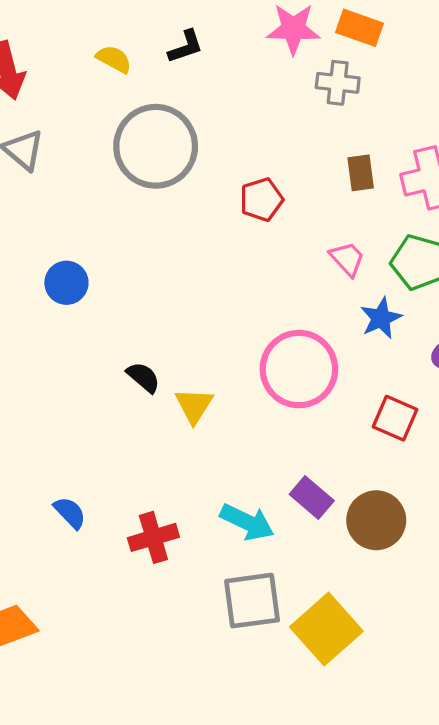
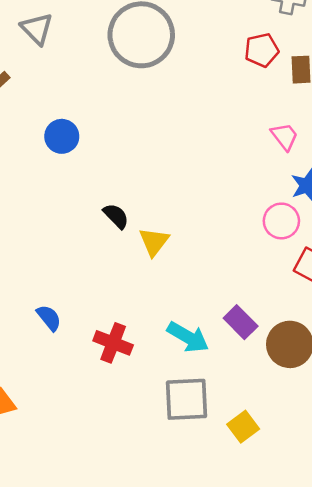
red pentagon: (261, 200) -> (262, 50), moved
pink circle: (299, 369) -> (281, 221), moved, size x0.6
red cross: (153, 537) -> (113, 343), turned 33
yellow square: (326, 629) -> (243, 427), size x0.6

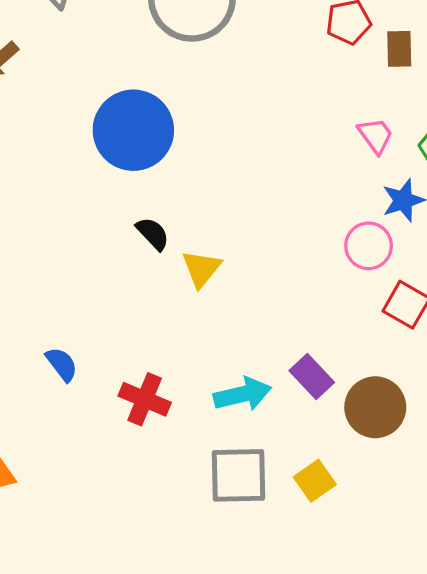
blue circle: (62, 136) -> (133, 130), moved, size x1.8
cyan arrow: (188, 337) -> (242, 394), turned -45
yellow square: (243, 427) -> (315, 481), moved

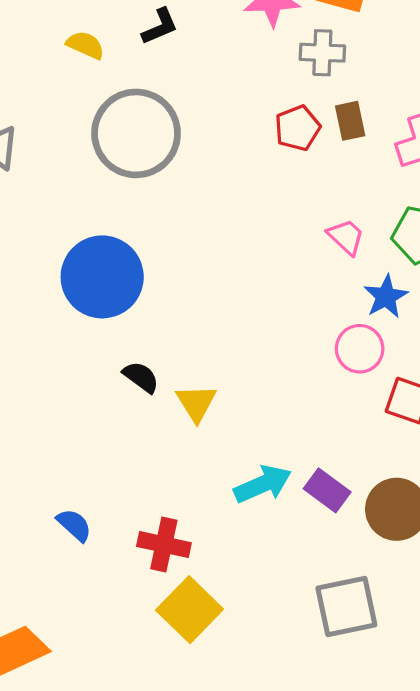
brown rectangle: (399, 49) -> (350, 121), moved
cyan arrow: (242, 394) -> (263, 484), moved
gray square: (239, 475) -> (346, 607), moved
yellow square: (315, 481) -> (190, 610), moved, size x1.5

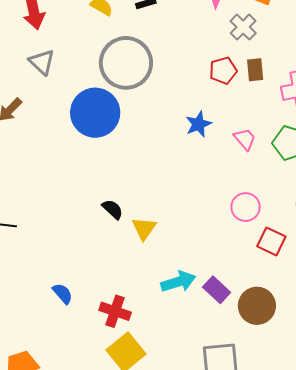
gray cross: (322, 53) -> (243, 27), turned 36
blue circle: (102, 277) -> (95, 113), moved
blue star: (386, 297) -> (198, 124), moved

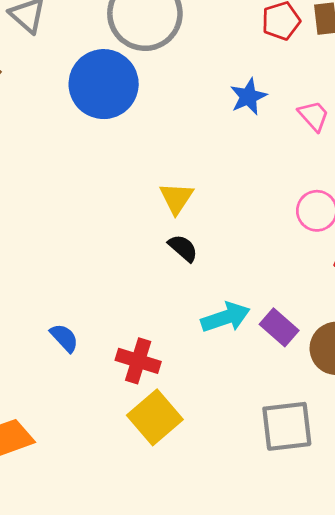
black semicircle: (113, 209) -> (183, 248), moved
yellow triangle: (144, 229) -> (176, 198), moved

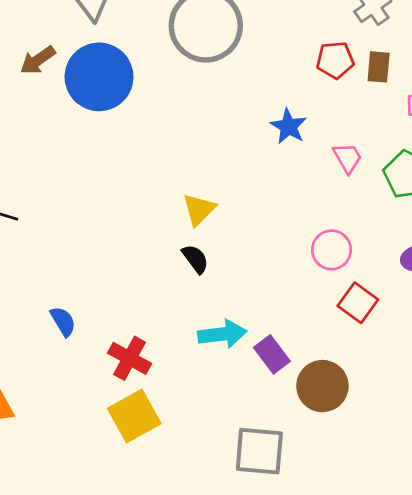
blue circle: (104, 84) -> (99, 77), moved
blue star: (248, 97) -> (289, 126), turned -30

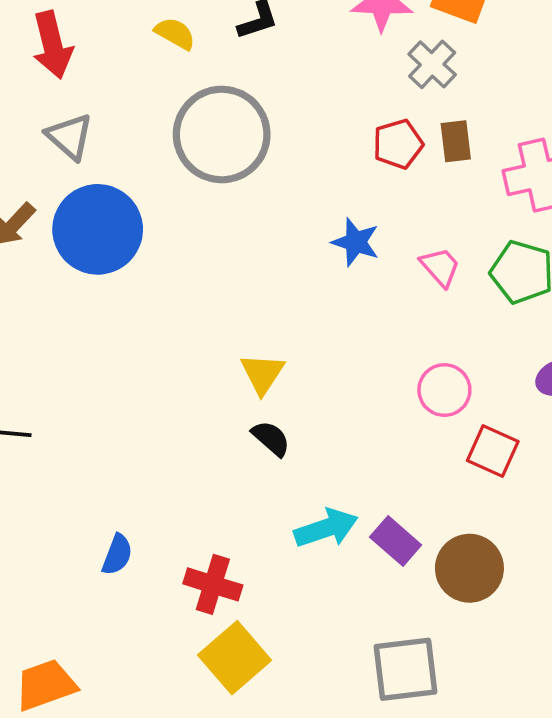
blue semicircle: (63, 321) -> (117, 555), turned 64

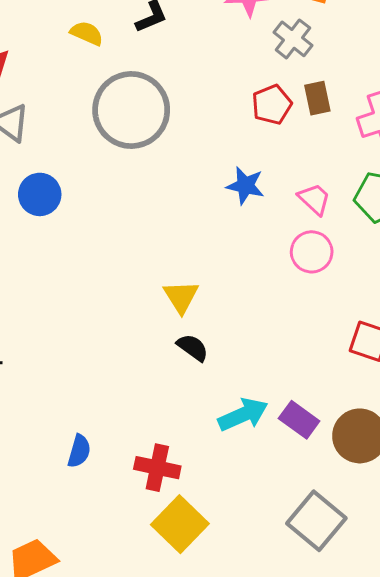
blue circle: (98, 229) -> (40, 194), size x0.6
pink circle: (444, 390) -> (312, 252), moved
gray square: (405, 669) -> (316, 521), turned -38

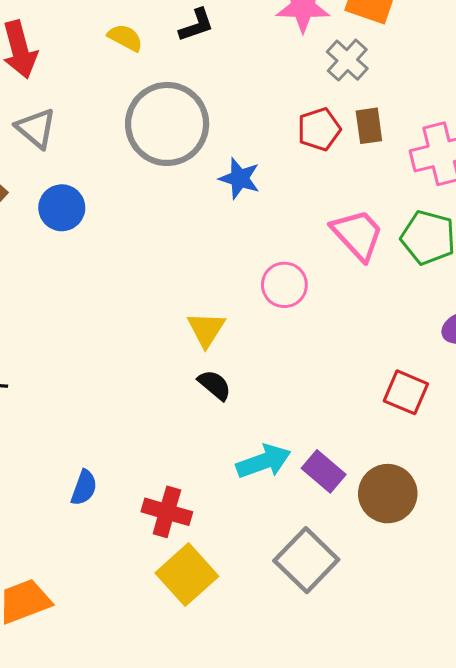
blue star: (245, 186) -> (240, 178), moved
pink trapezoid: (314, 199) -> (358, 235), size x1.5
pink circle: (312, 252) -> (284, 285), moved
gray square: (316, 521) -> (306, 560), moved

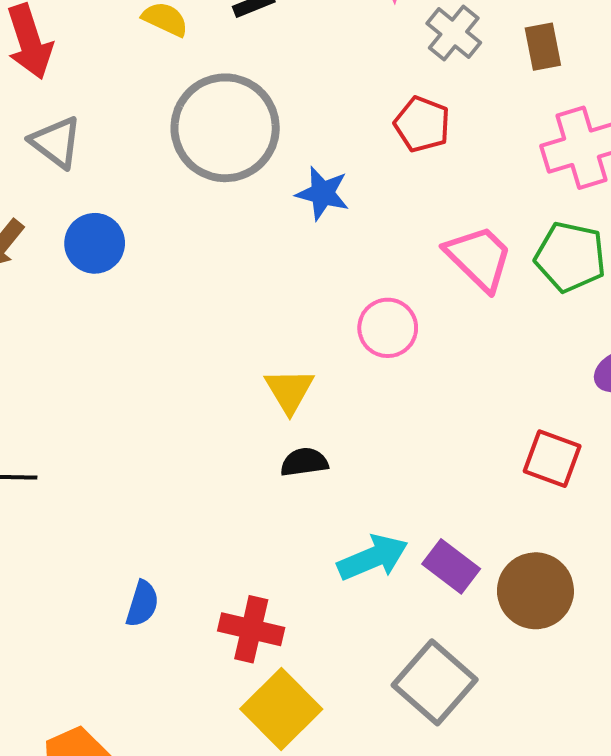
brown rectangle: (369, 126) -> (543, 47), moved
red pentagon: (319, 129) -> (422, 124), turned -30
black semicircle: (215, 385) -> (304, 462), turned -45

